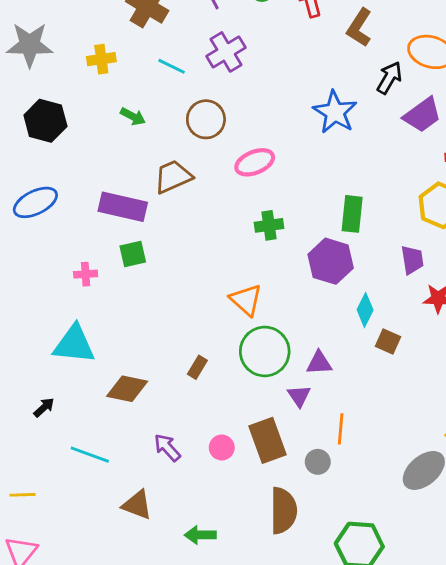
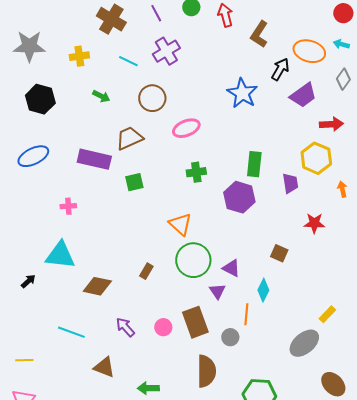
green square: (133, 254) -> (134, 182), moved
purple trapezoid: (412, 260) -> (290, 183), moved
cyan diamond: (365, 310) -> (263, 290), moved
purple triangle: (319, 363) -> (231, 268), turned 30
black arrow: (44, 407) -> (28, 281), moved

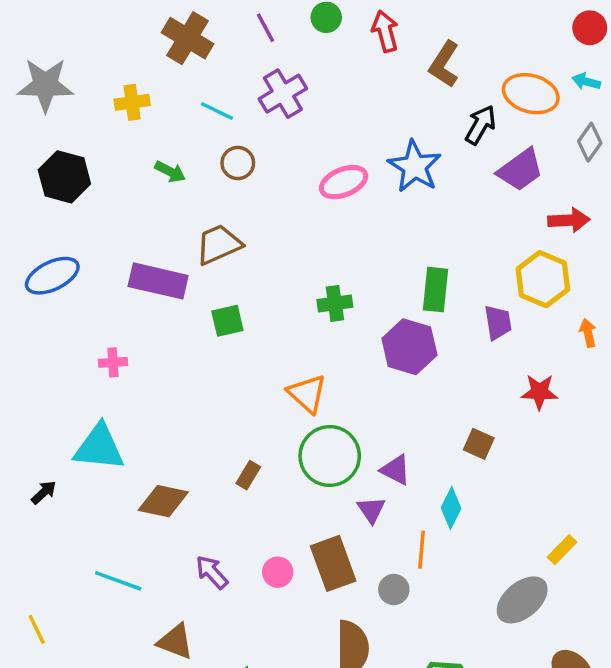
brown circle: (152, 98) -> (238, 163), moved, size x0.7
pink ellipse: (186, 128) -> (344, 182), moved
yellow line: (24, 360) -> (37, 629), turned 66

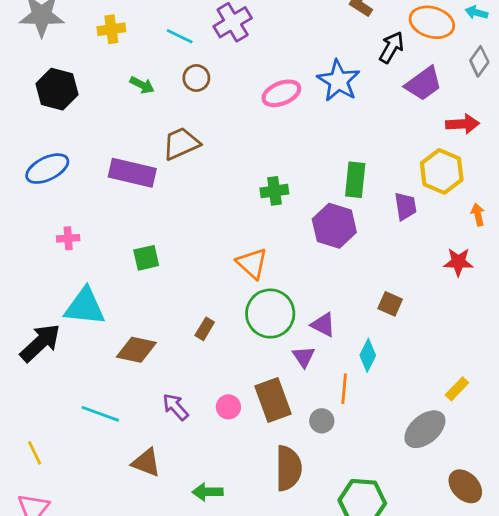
green square: (227, 321) -> (146, 258), moved
pink cross: (113, 362) -> (68, 238), moved
red star: (539, 392) -> (458, 262), moved
black arrow: (44, 492) -> (40, 343), size x2.0

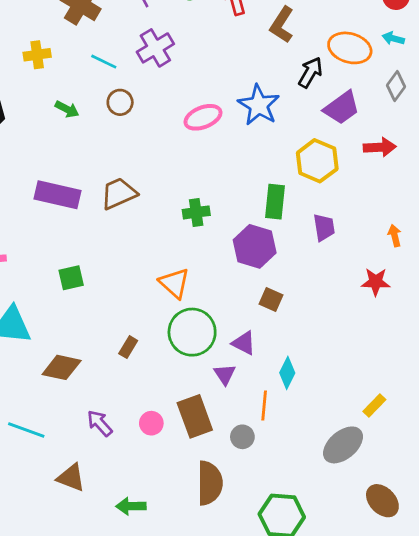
brown trapezoid: (181, 144) -> (119, 193), moved
yellow hexagon: (442, 171) -> (317, 161), moved
brown square: (390, 304) -> (271, 299), moved

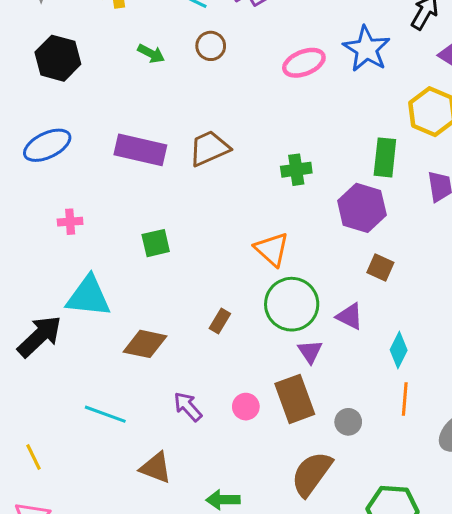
purple triangle: (225, 374) -> (310, 352), moved
orange line: (264, 406) -> (405, 399), moved
brown semicircle: (210, 483) -> (312, 474), turned -144

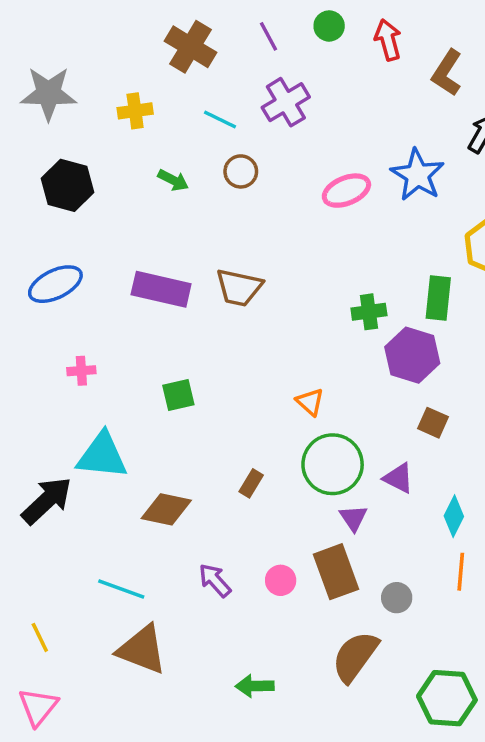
brown trapezoid: (209, 148) -> (239, 288), turned -144
green cross: (296, 170) -> (369, 312), moved
orange triangle: (272, 249) -> (310, 402), size x0.7
brown triangle: (156, 468) -> (142, 650), moved, size x1.4

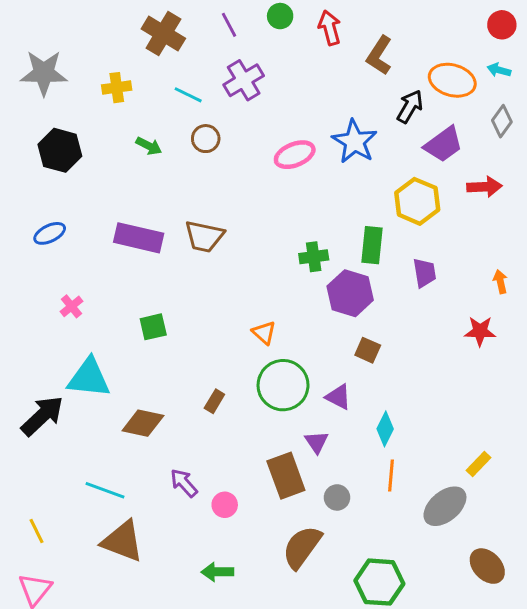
blue ellipse: (55, 284) -> (50, 233), size x0.7
pink cross: (81, 371) -> (71, 306), turned -35
purple triangle: (353, 518) -> (317, 442), moved
pink circle: (281, 580) -> (225, 505), moved

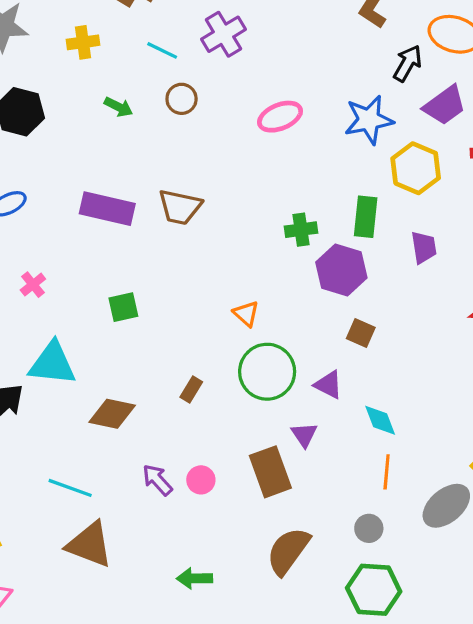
blue star: (355, 142) -> (369, 120), moved, turned 30
cyan diamond: (385, 429) -> (380, 420), turned -48
gray circle: (337, 497) -> (369, 528), moved
pink circle: (225, 505) -> (201, 480), moved

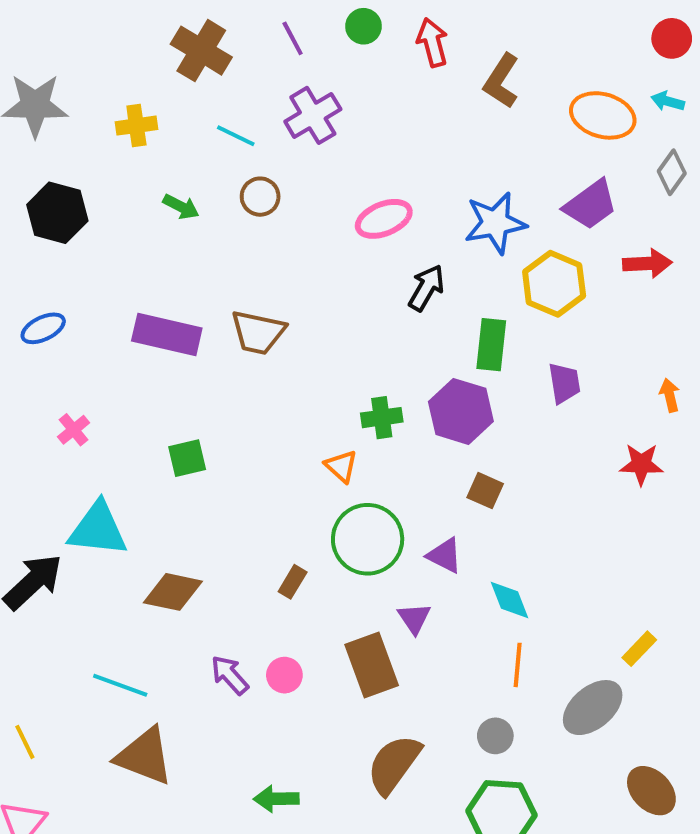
black arrow: (408, 63) -> (426, 288), moved
green cross: (301, 230) -> (382, 418), moved
brown rectangle: (191, 389) -> (293, 582), moved

